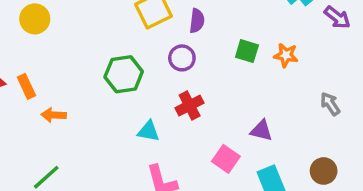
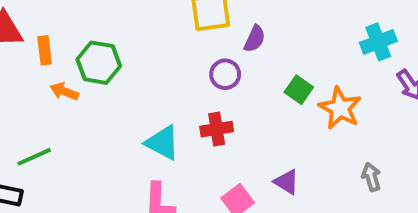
orange star: (286, 55) -> (340, 108), size x1.5
green hexagon: (124, 74) -> (99, 63), moved
cyan triangle: (148, 131) -> (162, 143), size x1.4

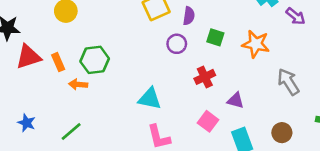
green square: (299, 90) -> (215, 37), moved
red cross: (217, 129) -> (205, 77), moved
gray arrow: (371, 177) -> (288, 82), size x1.5

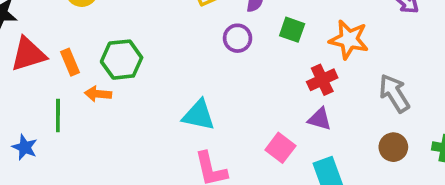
red cross: (205, 77) -> (322, 80), moved
green line: (71, 131) -> (58, 115), moved, turned -50
brown circle: (282, 133) -> (393, 147), moved

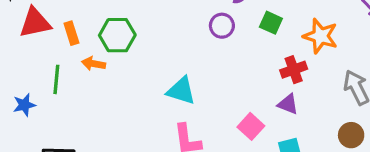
blue star: (25, 147) -> (24, 105), turned 30

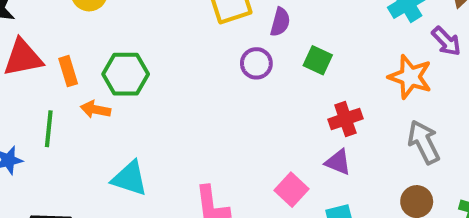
orange star: (320, 36) -> (410, 77), moved
cyan triangle: (181, 91) -> (130, 178), moved

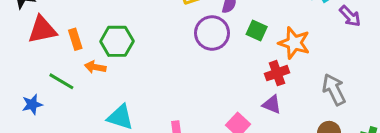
purple circle: (256, 63) -> (212, 33), size x1.5
orange star: (410, 77) -> (294, 43), moved
green line: (49, 129) -> (61, 81), turned -65

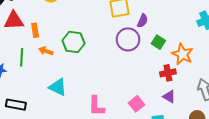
green hexagon: (117, 41) -> (74, 42), moved
green line: (61, 81) -> (22, 57), turned 54
purple triangle: (272, 104) -> (169, 97), moved

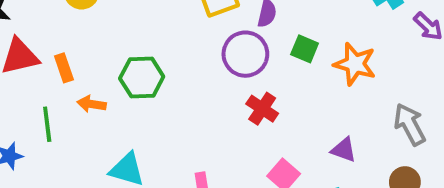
red cross: (168, 73) -> (262, 109), moved, turned -35

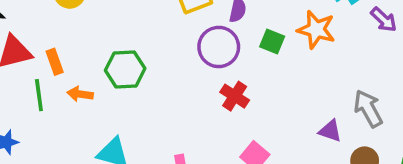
orange star: (355, 64) -> (316, 30), moved
green line: (47, 124) -> (39, 95), moved
purple triangle: (344, 150) -> (330, 131), moved

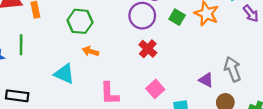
orange arrow: (80, 94) -> (91, 51), moved
green line: (39, 95) -> (21, 45), moved

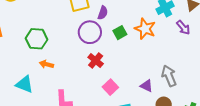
green square: (177, 17) -> (120, 33), turned 32
pink square: (155, 89) -> (110, 87), moved

